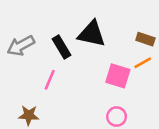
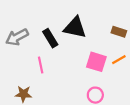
orange line: (143, 63) -> (119, 60), moved
pink line: (50, 80) -> (41, 65), turned -35

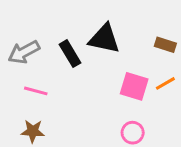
pink line: (41, 65) -> (36, 91), moved, turned -63

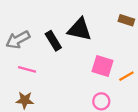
brown rectangle: (165, 45) -> (126, 20), moved
orange line: (165, 83) -> (126, 76), moved

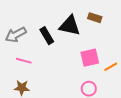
brown rectangle: (126, 20) -> (95, 18), moved
pink square: (102, 66) -> (90, 58), turned -30

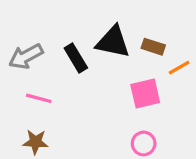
brown rectangle: (95, 18) -> (153, 47), moved
orange line: (111, 67) -> (179, 68), moved

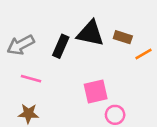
black rectangle: (76, 58) -> (61, 46), turned 55
pink square: (145, 93) -> (96, 92), moved

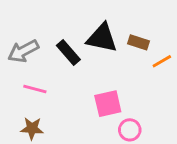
black rectangle: (61, 46) -> (68, 53), turned -65

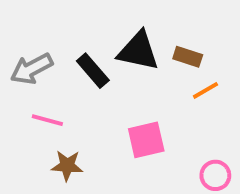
orange line: (162, 61) -> (205, 90), moved
brown star: (32, 128) -> (67, 166), moved
pink circle: (130, 130) -> (215, 175), moved

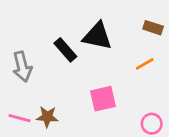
brown rectangle: (188, 57) -> (153, 28), moved
gray arrow: (32, 69) -> (22, 67), moved, turned -76
pink line: (47, 120) -> (19, 118), moved

